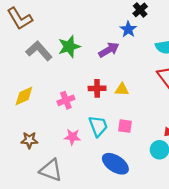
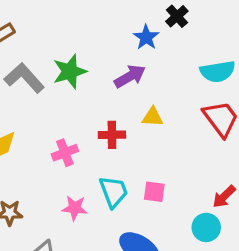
blue star: (128, 29) -> (146, 37), moved
yellow triangle: (122, 90) -> (153, 117), moved

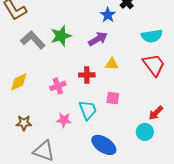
pink square: (154, 192) -> (113, 98), moved

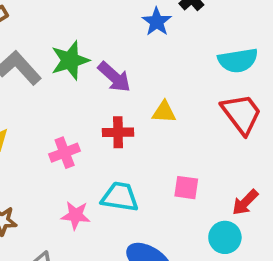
purple arrow: (98, 39) -> (114, 77), moved, turned 72
pink square: (113, 98) -> (186, 188), moved
cyan trapezoid: (88, 110) -> (120, 197), turned -60

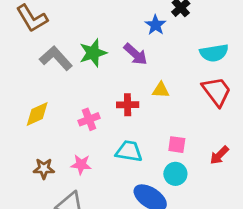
purple arrow: (114, 77) -> (136, 54), moved
pink star: (76, 215) -> (81, 165), moved
cyan circle: (225, 237) -> (175, 174), moved

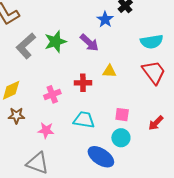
gray L-shape: (56, 58) -> (26, 46), turned -90
brown star: (44, 169) -> (16, 116), moved

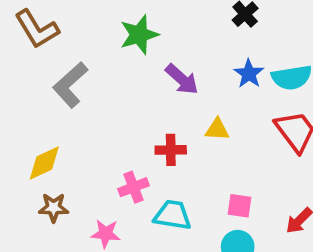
blue star: (105, 19) -> (249, 74), moved
green star: (55, 42) -> (139, 35), moved
pink cross: (52, 94) -> (134, 187), moved

